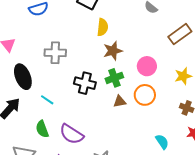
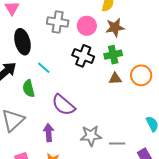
pink circle: (147, 66) -> (87, 26), moved
green semicircle: (42, 129) -> (29, 88), moved

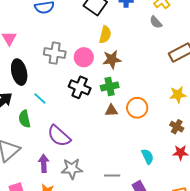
gray star: (91, 136) -> (72, 169), moved

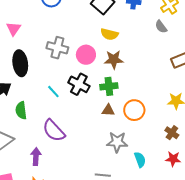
yellow semicircle: (105, 35) -> (109, 34), turned 84
cyan line: (40, 98) -> (53, 92), moved
gray star: (72, 169) -> (117, 142), moved

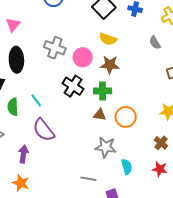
gray semicircle: (161, 27) -> (155, 43), moved
cyan line: (53, 92) -> (36, 100), moved

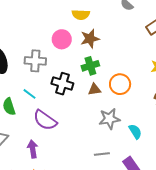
gray cross: (55, 48) -> (35, 61), moved
black cross: (73, 86) -> (62, 84), moved

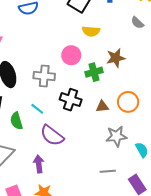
brown star: (90, 39) -> (116, 58), moved
green cross: (90, 66) -> (94, 72), moved

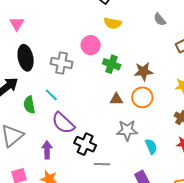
brown star: (116, 58) -> (143, 71), moved
green cross: (94, 72) -> (112, 64), turned 30
black cross: (71, 100) -> (85, 144), moved
gray line: (108, 171) -> (102, 164), moved

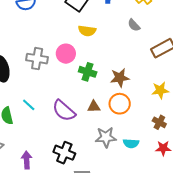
gray cross: (62, 63) -> (37, 59), moved
purple semicircle: (63, 123) -> (64, 111), moved
cyan semicircle: (151, 146) -> (131, 143), moved, turned 119

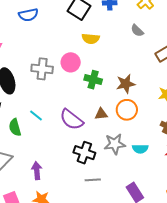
black cross: (64, 153) -> (84, 153), moved

